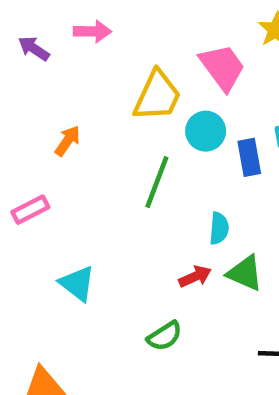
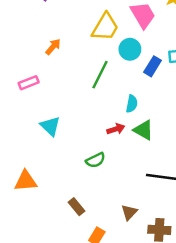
blue rectangle: (249, 157) -> (153, 66), turned 36

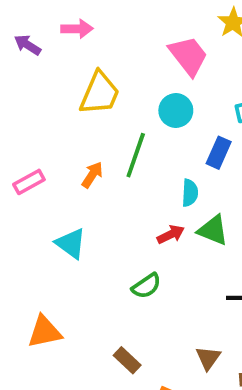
yellow trapezoid: (105, 27) -> (100, 93), moved
orange arrow: (53, 47) -> (92, 175), moved
blue rectangle: (153, 66) -> (219, 153), moved

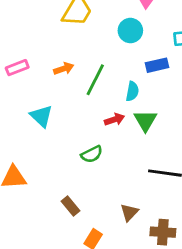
blue rectangle: (219, 153) -> (157, 65), turned 45
green line: (136, 155) -> (95, 80), moved
orange arrow: (92, 175) -> (64, 69), turned 30
green triangle: (213, 230) -> (145, 121), turned 30

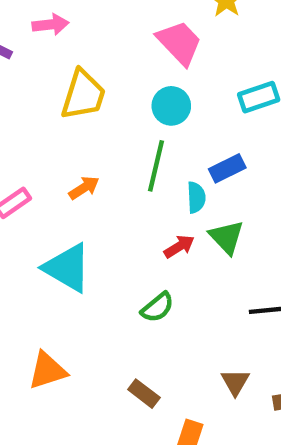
blue rectangle: (157, 65) -> (227, 168), moved
green line: (95, 80) -> (156, 166), moved
cyan triangle: (41, 116) -> (67, 268), size x1.4

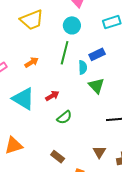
yellow trapezoid: (83, 95) -> (32, 20), turned 50
red arrow: (179, 246) -> (52, 96), moved

